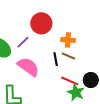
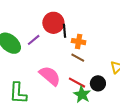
black line: (56, 59) -> (64, 31), moved
pink semicircle: (28, 67) -> (50, 76), moved

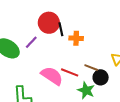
brown line: (78, 58) -> (91, 68), moved
red line: (77, 83) -> (70, 72), moved

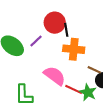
orange cross: (76, 38) -> (74, 49), moved, size x1.5
red line: (70, 72) -> (74, 89), moved

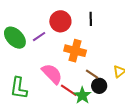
black line: (66, 30) -> (91, 19), moved

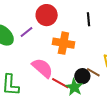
black line: (91, 19) -> (89, 19), moved
brown line: (92, 74) -> (93, 72), moved
black circle: (99, 86) -> (82, 76), moved

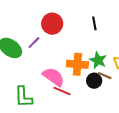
orange cross: (63, 43) -> (77, 64), moved
red line: (60, 83) -> (62, 91), moved
green star: (74, 87) -> (98, 60), moved

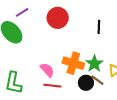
purple line: (34, 43) -> (22, 12), moved
pink semicircle: (54, 77) -> (47, 70), size x0.7
red line: (62, 91) -> (52, 86), turned -30

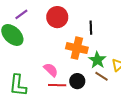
black line: (99, 27) -> (91, 28), moved
orange cross: (73, 63) -> (77, 48), moved
black circle: (86, 83) -> (77, 81), moved

